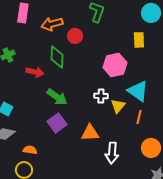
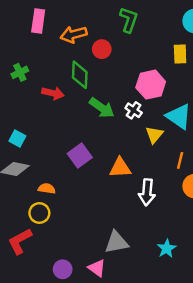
white cross: (101, 96) -> (134, 110), moved, turned 32
green arrow: (57, 97) -> (102, 108), moved
orange line: (139, 117) -> (180, 160), moved

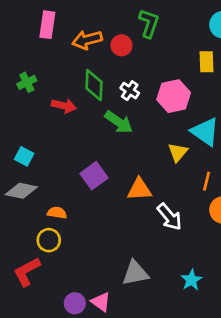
red circle: (102, 49) -> (121, 45), moved
white cross: (134, 110) -> (130, 91), moved
white arrow: (147, 192) -> (170, 217), turned -45
pink triangle: (97, 268) -> (101, 302), moved

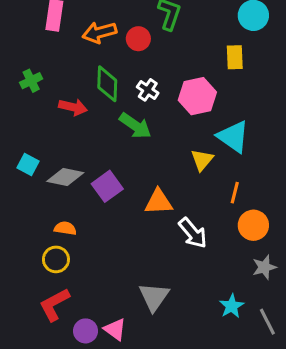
gray diamond: (21, 191) -> (65, 177), moved
red L-shape: (27, 272) -> (54, 305), moved
gray triangle: (135, 273) -> (154, 297), turned -44
cyan star: (191, 280) -> (232, 306), moved

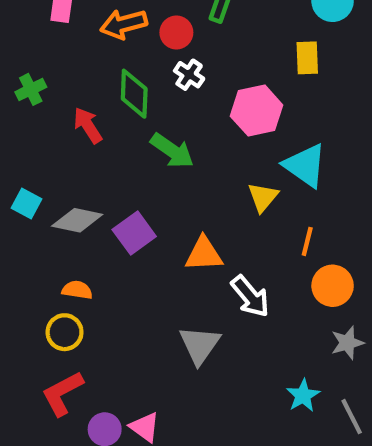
white cross: (148, 90) -> (189, 75), moved
red arrow: (73, 107) -> (88, 125), turned -136
gray triangle: (154, 297) -> (200, 345), moved

